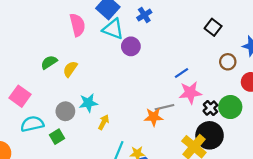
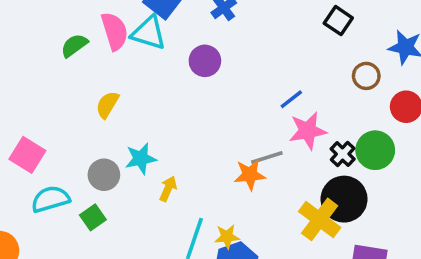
cyan triangle: (113, 29) -> (149, 33), moved
green semicircle: (49, 62) -> (74, 45), moved

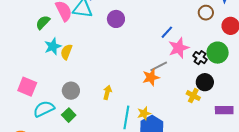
cyan star: (141, 159) -> (53, 46), moved
black circle: (344, 199) -> (205, 82), size x0.7
yellow cross: (320, 219) -> (193, 96), size x0.6

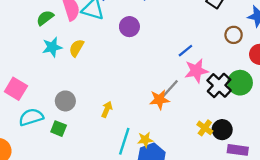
yellow semicircle: (66, 52) -> (76, 48), moved
black cross: (200, 58) -> (219, 85), size x1.5
gray line: (159, 66) -> (170, 88), turned -30
black circle: (205, 82) -> (222, 130), moved
green square: (69, 115) -> (59, 129), turned -32

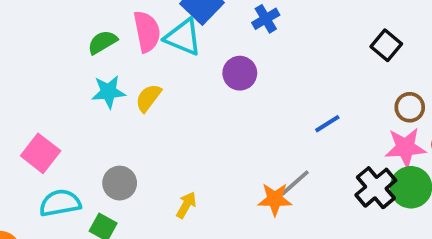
pink star: (196, 71) -> (405, 147), moved

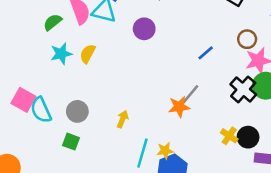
brown circle: (410, 107) -> (247, 39), moved
cyan semicircle: (60, 203) -> (41, 110), moved, turned -96

